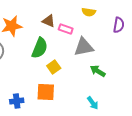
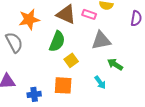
brown triangle: (49, 21) -> (66, 14), size x1.5
pink rectangle: (66, 29) -> (89, 14), moved
cyan arrow: (93, 103) -> (100, 82), moved

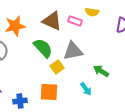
gray triangle: (101, 40) -> (73, 51), moved
green semicircle: (57, 41) -> (43, 48), turned -65

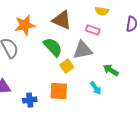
pink rectangle: (75, 21) -> (93, 30), moved

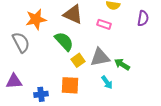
gray triangle: (83, 50) -> (100, 57), moved

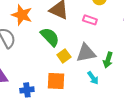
orange star: (36, 19) -> (22, 15), turned 30
green arrow: (122, 64) -> (108, 60), turned -105

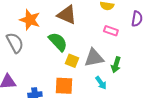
pink rectangle: (90, 20) -> (111, 31), moved
yellow square: (64, 56) -> (72, 61), turned -32

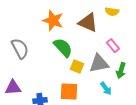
brown triangle: (67, 15) -> (88, 23), moved
orange star: (30, 20) -> (53, 21), moved
pink rectangle: (111, 31) -> (113, 46), moved, turned 32

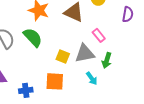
green semicircle: (63, 48) -> (33, 37), moved

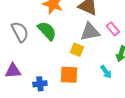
gray triangle: (85, 53) -> (90, 32), moved

